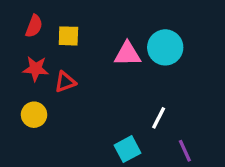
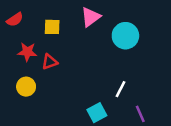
red semicircle: (34, 26) -> (15, 20), moved, turned 35
pink triangle: (127, 54) -> (91, 17), moved, turned -35

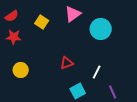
yellow square: (52, 27) -> (42, 22), turned 32
red star: (27, 52) -> (14, 37), moved
red triangle: (50, 62) -> (67, 63), moved

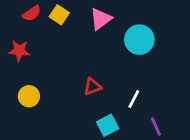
red semicircle: (12, 16) -> (32, 13), moved
yellow square: (42, 22) -> (59, 15), moved

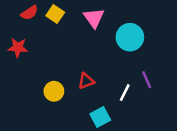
pink triangle: (101, 19) -> (94, 18), turned -30
yellow circle: (29, 96) -> (54, 91), moved
purple line: (156, 127) -> (147, 80), moved

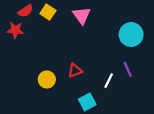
cyan circle: (130, 37) -> (131, 35), moved
red star: (18, 47) -> (15, 30), moved

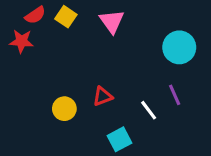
white line: (109, 81) -> (149, 110), turned -64

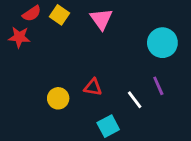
red triangle: (103, 96) -> (93, 87), turned 30

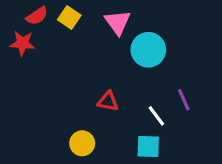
cyan circle: (162, 43) -> (148, 50), moved
yellow circle: (58, 98) -> (82, 143), moved
cyan square: (108, 126) -> (148, 147), moved, turned 30

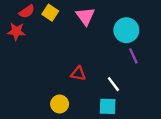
cyan circle: (148, 50) -> (126, 30), moved
purple line: (184, 100) -> (133, 56), moved

